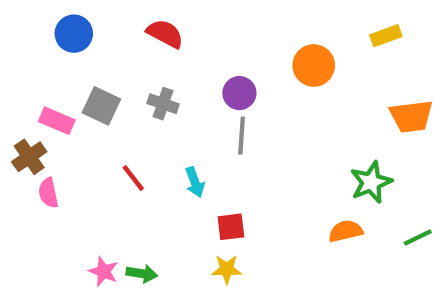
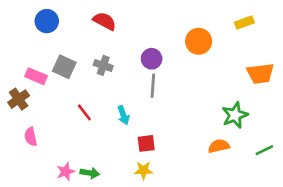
pink semicircle: (48, 193) -> (31, 137), moved
pink star: (104, 271) -> (66, 172), turned 30

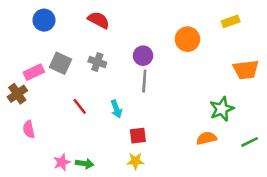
pink rectangle: (36, 76) -> (34, 72), turned -48

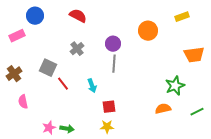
gray cross: (97, 62) -> (77, 49), turned 32
gray square: (60, 63) -> (48, 68), moved
pink rectangle: (34, 72) -> (17, 36), moved

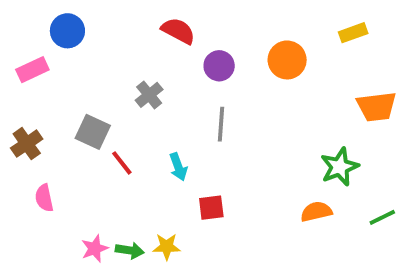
red semicircle: (78, 16) -> (178, 31), moved
purple circle: (113, 44) -> (219, 66), moved
yellow star: (107, 127) -> (167, 247), moved

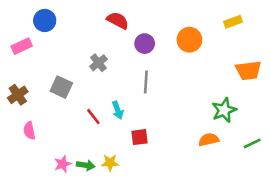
red line: (122, 163) -> (93, 117), moved

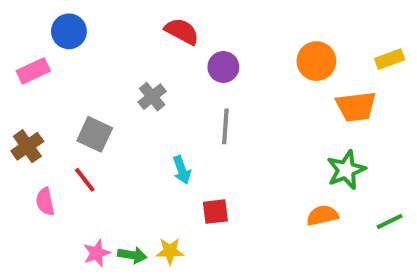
yellow rectangle: (233, 22) -> (390, 59), moved
orange circle: (189, 40) -> (316, 61), moved
orange trapezoid: (248, 70) -> (356, 107), moved
red line: (93, 117) -> (85, 180), moved

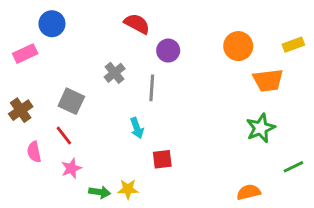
gray line: (225, 126) -> (152, 88), moved
orange semicircle: (322, 215) -> (249, 192), moved
pink star: (97, 253) -> (71, 168), moved

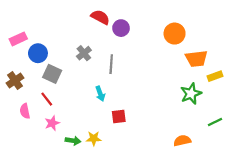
blue circle: (52, 24) -> (38, 53), moved
yellow rectangle: (293, 45) -> (215, 76), moved
purple circle: (168, 51) -> (121, 28), moved

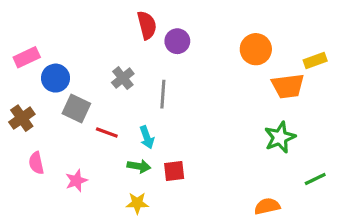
red semicircle: (100, 17) -> (147, 25), turned 48
yellow rectangle: (215, 76) -> (315, 60), moved
red line: (47, 99) -> (107, 133), moved, turned -32
green arrow: (73, 141) -> (139, 166), moved

